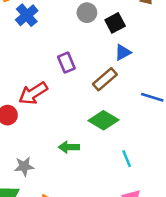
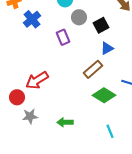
purple rectangle: (66, 63) -> (63, 37), moved
green diamond: (104, 120) -> (104, 95), moved
gray star: (24, 166) -> (30, 116), moved

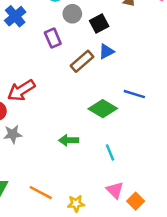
brown rectangle: (93, 69) -> (82, 61), moved
green arrow: (65, 122) -> (69, 140), moved

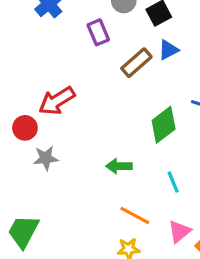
green diamond: (103, 109) -> (164, 125), turned -68
pink triangle: (115, 190) -> (179, 231), turned 36
orange line: (41, 193) -> (135, 216), moved

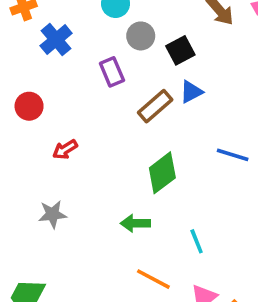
red arrow: (57, 101) -> (65, 149), size x0.6
green diamond: (164, 125) -> (162, 173), moved
red circle: (25, 128) -> (29, 106), moved

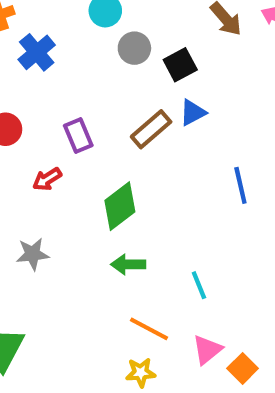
purple rectangle: (112, 72) -> (78, 135), moved
blue line: (233, 155) -> (240, 185), turned 60
green diamond: (162, 173) -> (120, 206), moved

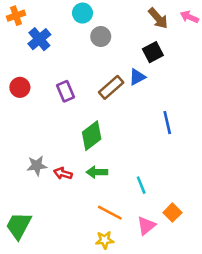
black square: (180, 65) -> (153, 52), moved
red arrow: (47, 179) -> (63, 173), moved, turned 48
orange square: (243, 368) -> (172, 213), moved

